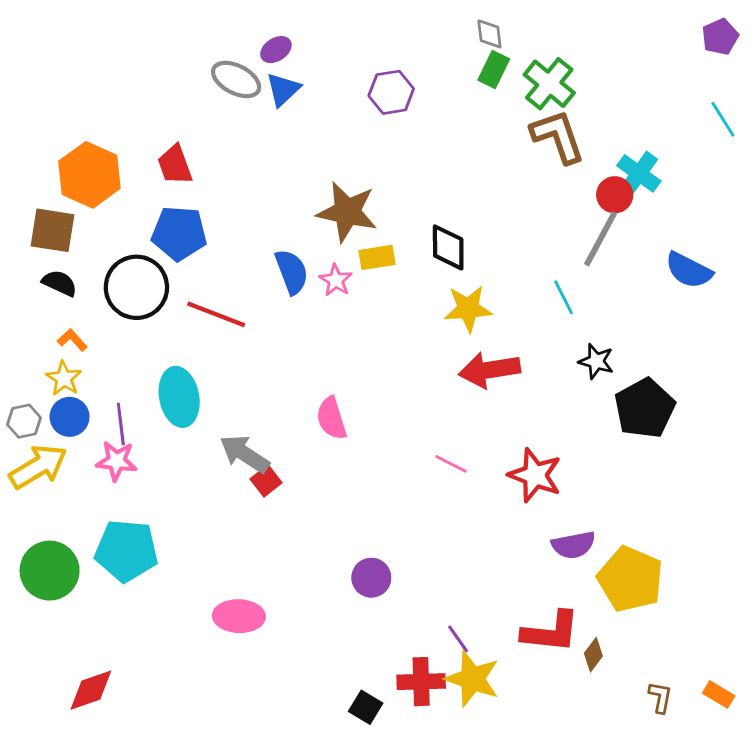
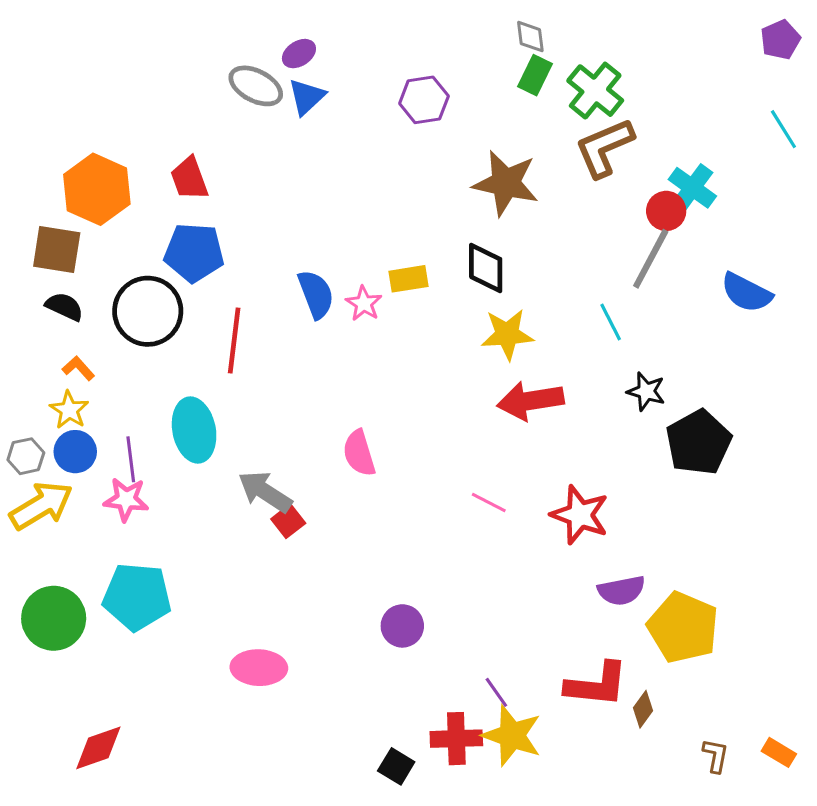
brown L-shape: (558, 136) -> (604, 148), turned -94
brown star: (347, 212) -> (506, 183), moved
red line: (216, 314) -> (234, 341), turned 76

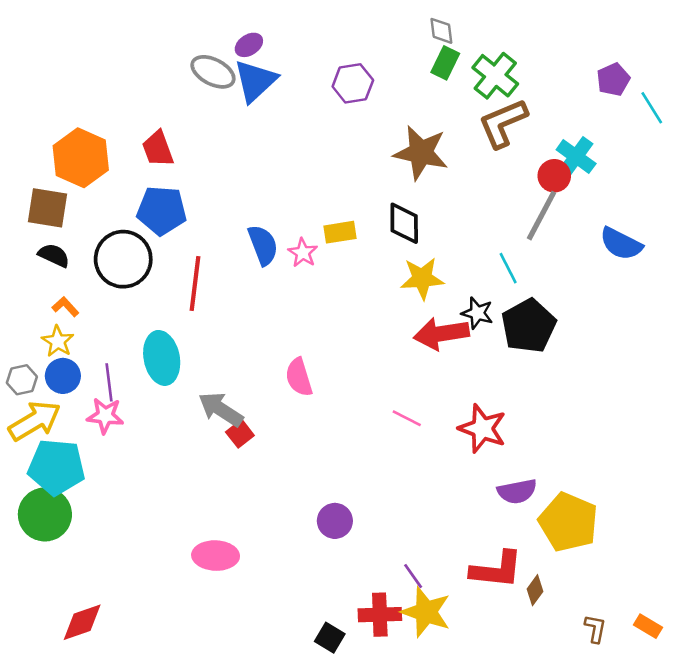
purple pentagon: (780, 40) -> (613, 80), moved
blue triangle: (307, 97) -> (255, 81), size x1.4
black star: (646, 391) -> (477, 313), moved
black pentagon: (699, 442) -> (529, 326), moved
cyan pentagon: (137, 597) -> (56, 467), moved

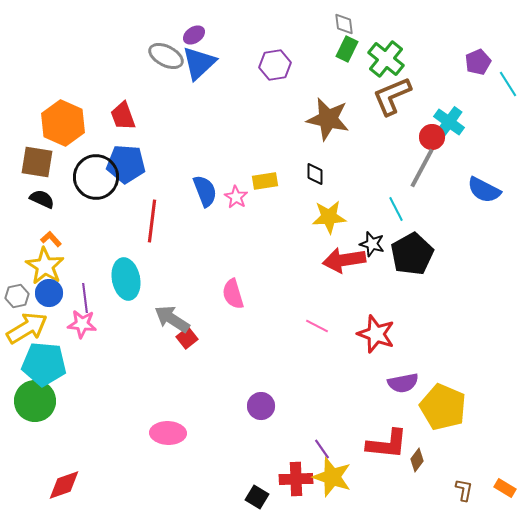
black diamond: (404, 223) -> (315, 174), size x0.7
black circle: (123, 259) -> (96, 177), moved
yellow star: (58, 341) -> (45, 266), size x1.5

